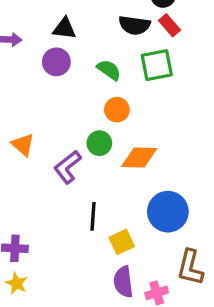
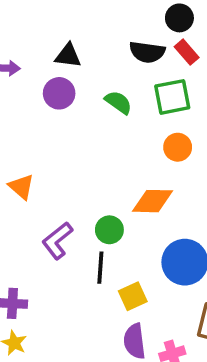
orange circle: (117, 110) -> (178, 147), moved
green circle: (99, 143) -> (109, 230), moved
purple L-shape: (67, 167) -> (57, 241), moved

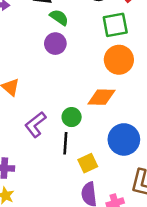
purple circle: (59, 93) -> (55, 44), moved
green semicircle: (118, 102) -> (59, 17), moved
orange circle: (178, 147) -> (119, 60), size x1.5

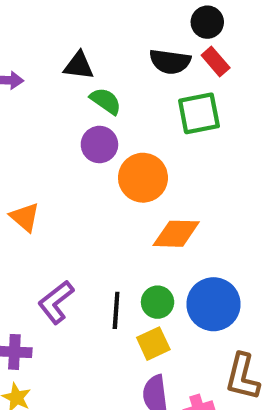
orange circle: (119, 60) -> (143, 178), moved
green circle: (72, 117) -> (158, 302), moved
purple L-shape: (35, 125) -> (56, 302), moved

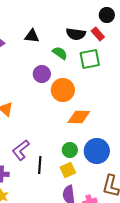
black circle: (207, 22) -> (107, 15), moved
green semicircle: (106, 101) -> (60, 53), moved
black line: (116, 310) -> (40, 165), moved

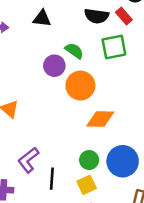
green semicircle: (60, 53) -> (74, 51), moved

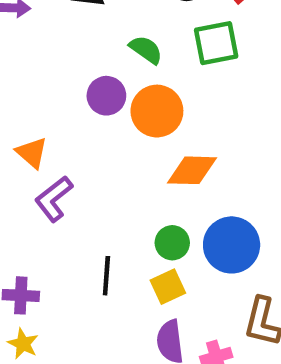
purple circle: (54, 66) -> (106, 96), moved
purple L-shape: (28, 160) -> (54, 199), moved

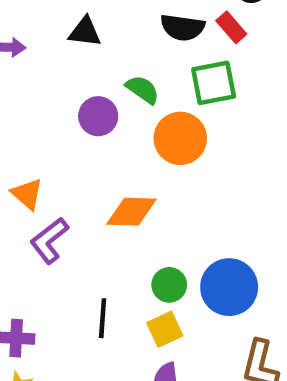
purple circle: (106, 96) -> (98, 116), moved
orange circle: (157, 111) -> (180, 138), moved
orange diamond: (192, 170) -> (131, 212), moved

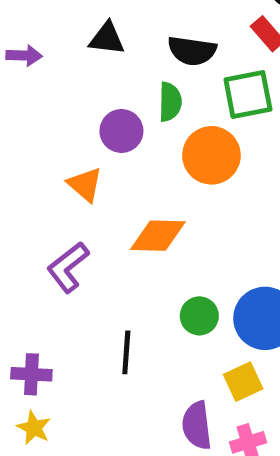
black semicircle: (182, 27) -> (192, 51), moved
green semicircle: (143, 90) -> (170, 102), turned 56
orange triangle: (27, 194) -> (85, 185), moved
yellow square: (165, 329) -> (243, 382), moved

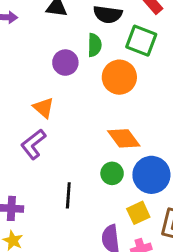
green square: (248, 95) -> (141, 41), turned 32
orange triangle: (85, 185) -> (43, 108), moved
orange diamond: (158, 236) -> (124, 138), moved, turned 52

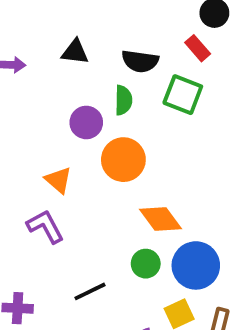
orange circle: (119, 77) -> (123, 160), moved
purple L-shape: (33, 144) -> (45, 226), turned 100
black line: (68, 195) -> (90, 291), turned 60

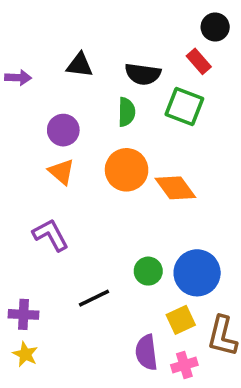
purple circle: (86, 122) -> (63, 130), moved
orange triangle: (58, 180) -> (61, 172), moved
orange diamond: (161, 219) -> (175, 188), moved

